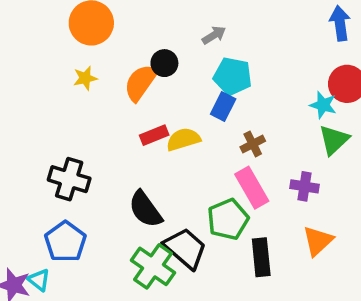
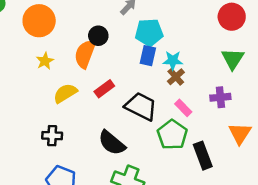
cyan star: (323, 105) -> (173, 60), moved
yellow semicircle: (183, 139) -> (65, 93), moved
black cross: (69, 179) -> (52, 136), size x0.7
pink rectangle: (252, 188) -> (183, 108), size x0.6
black trapezoid: (185, 248) -> (141, 106), moved

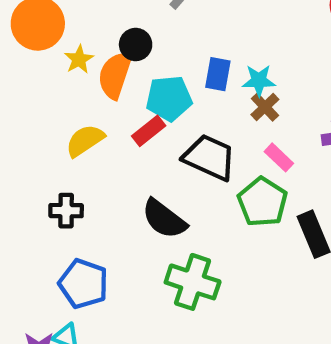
cyan pentagon: (149, 32) -> (169, 98), moved
yellow star: (45, 61) -> (79, 59), moved

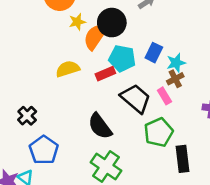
black circle: (136, 44) -> (112, 23), size x1.5
cyan star: (259, 81) -> (176, 63), turned -30
pink rectangle: (279, 157) -> (164, 96), moved
black cross: (66, 211) -> (27, 116), moved, turned 30

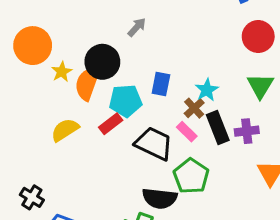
cyan star: (176, 63) -> (207, 90), moved
black semicircle: (100, 126) -> (160, 198), moved, turned -32
black rectangle: (182, 159) -> (218, 127), moved

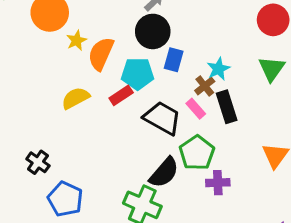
black circle: (102, 62) -> (153, 31), moved
purple cross: (247, 131) -> (218, 183), moved
black semicircle: (160, 198) -> (164, 173), turned -60

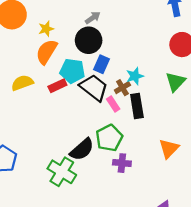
yellow star: (76, 40) -> (46, 29), moved
black trapezoid: (162, 118) -> (94, 88), moved

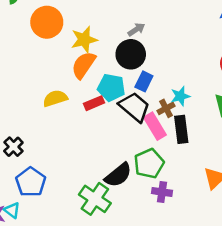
yellow star: (46, 29) -> (84, 40), size x1.5
pink rectangle: (113, 104) -> (155, 126), size x1.5

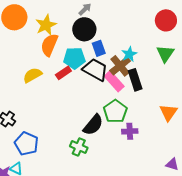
blue rectangle: (144, 81) -> (99, 48), turned -35
brown cross: (166, 108) -> (120, 66), size x1.5
green cross: (95, 199) -> (79, 147), size x0.7

